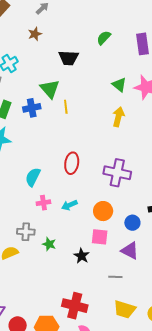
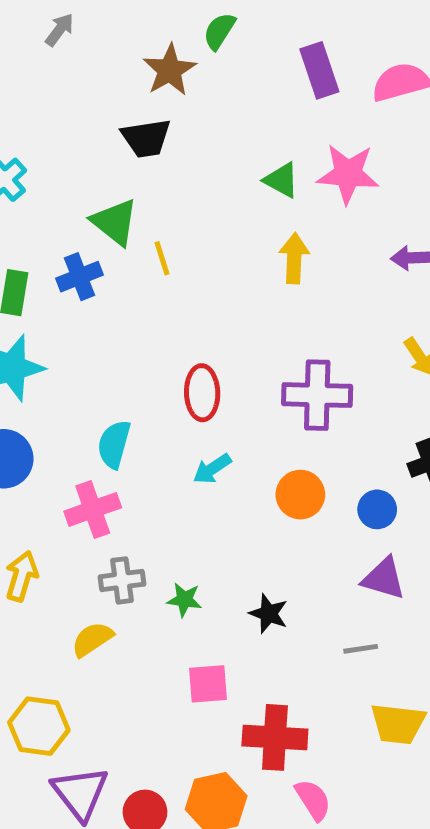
brown star: (35, 34) -> (170, 70), moved, size x1.5
green semicircle: (104, 38) -> (219, 31), moved
pink cross: (43, 203) -> (93, 509), moved, size x1.5
cyan arrow: (69, 205) -> (212, 469), moved
pink square: (100, 237) -> (208, 684), moved

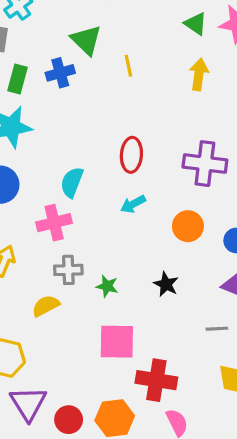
yellow line: (162, 258) -> (128, 66), moved
black star: (269, 614) -> (166, 284), moved
pink square: (208, 684) -> (117, 342), size x1.4

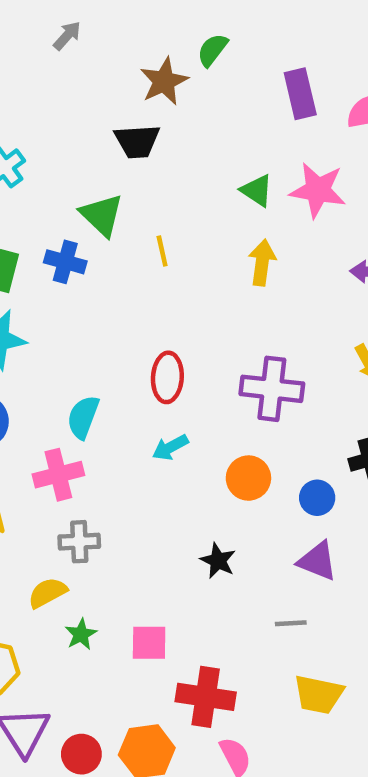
blue cross: (60, 73) -> (65, 262), turned 32
green star: (107, 286) -> (81, 634), moved, turned 30
pink square: (117, 342) -> (149, 643), size x0.7

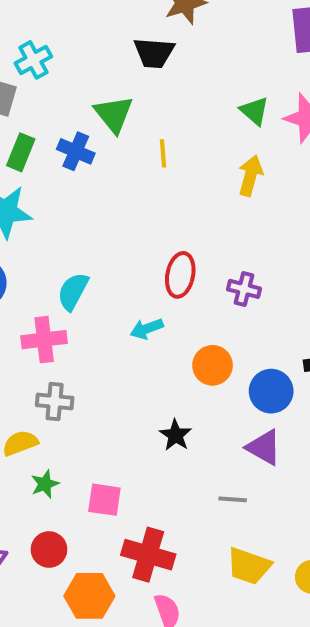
red ellipse: (167, 377) -> (180, 275), moved
purple cross: (272, 389) -> (244, 289), size x0.6
blue circle: (317, 498) -> (271, 391), size x1.4
red circle: (81, 754) -> (49, 549), moved

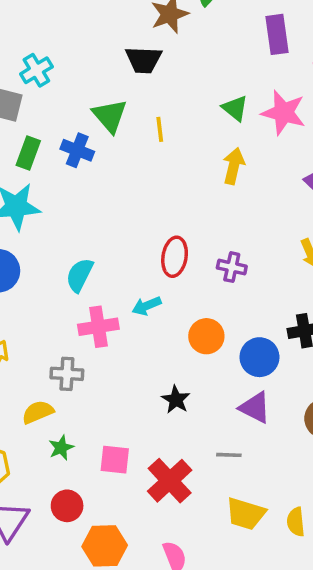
yellow line: (163, 153) -> (160, 129), moved
pink cross: (44, 340) -> (98, 327), moved
red cross: (148, 555) -> (170, 481), moved, turned 33

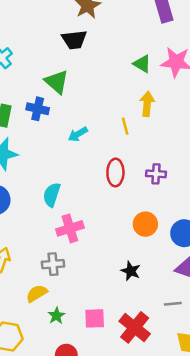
yellow line: (160, 129) -> (125, 126), moved
cyan arrow: (147, 306) -> (78, 134), moved

